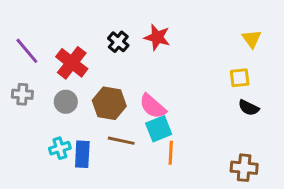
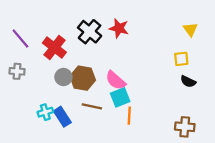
black cross: (118, 42) -> (90, 32), size x1.5
gray circle: (66, 102) -> (63, 77), moved
blue rectangle: (82, 154) -> (62, 117), turned -36

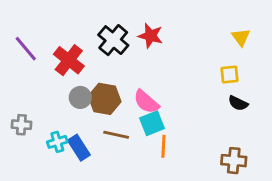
gray cross: (17, 71) -> (21, 125), moved

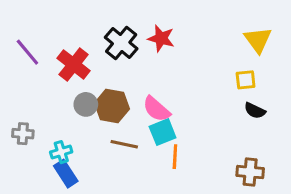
yellow triangle: (241, 37) -> (258, 40), size x1.4
blue rectangle: (79, 148) -> (66, 174), moved

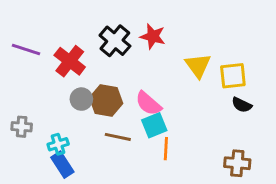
yellow triangle: (258, 40) -> (198, 66), moved
purple line: (27, 52) -> (26, 50), turned -32
yellow square: (246, 80) -> (233, 76), size x1.4

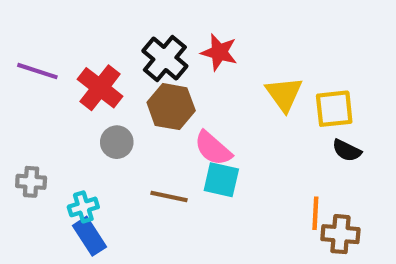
brown hexagon: (106, 101) -> (171, 107), moved
cyan square: (154, 125) -> (221, 180), turned 35
orange line: (166, 149) -> (315, 213), moved

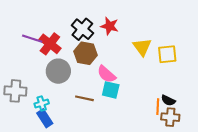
purple line: (37, 71) -> (32, 39), moved
gray circle: (117, 142) -> (58, 71), size x1.5
black semicircle: (347, 150) -> (168, 100), moved
gray cross: (31, 182) -> (15, 91), size x1.5

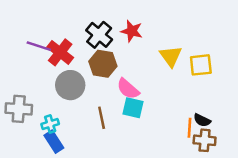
brown line: (84, 98) -> (102, 118), turned 66

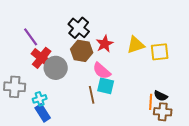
red star: (132, 31) -> (105, 44), moved, turned 30
purple line: (39, 46) -> (31, 37), turned 36
red cross: (60, 52) -> (42, 58), moved
yellow triangle: (171, 56) -> (136, 45), turned 48
brown line: (102, 118) -> (92, 95), moved

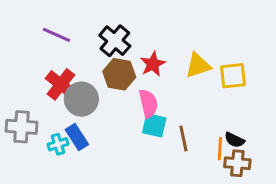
purple line: (31, 37) -> (57, 35), moved, turned -30
pink semicircle: (102, 71) -> (148, 103), turned -144
brown line: (92, 95) -> (183, 138), moved
blue rectangle: (43, 113) -> (77, 137), moved

